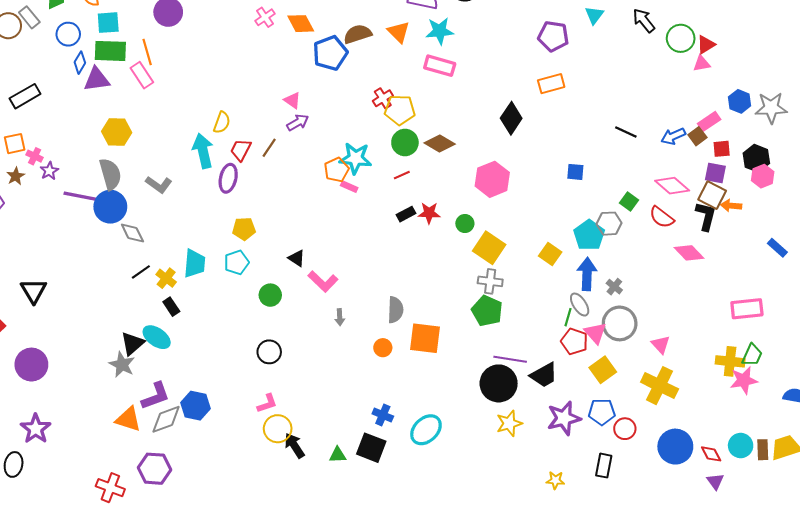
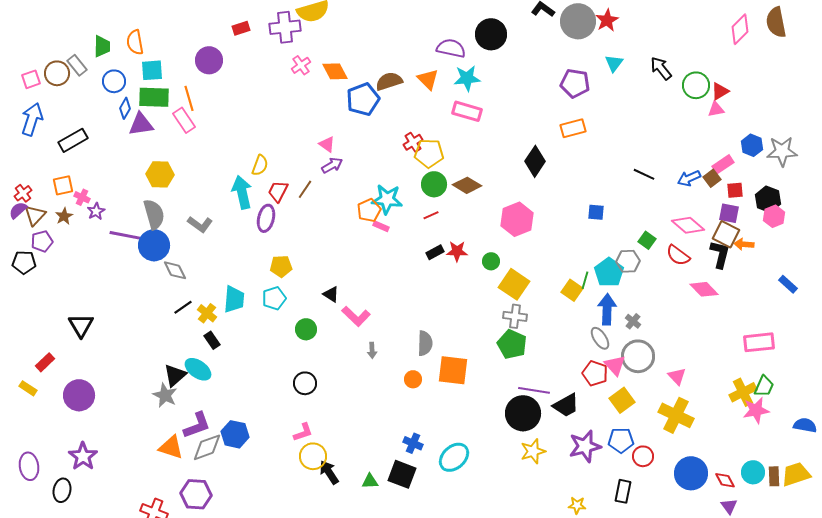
green line: (568, 317) -> (585, 280), moved
yellow cross: (730, 361) -> (743, 392), turned -32

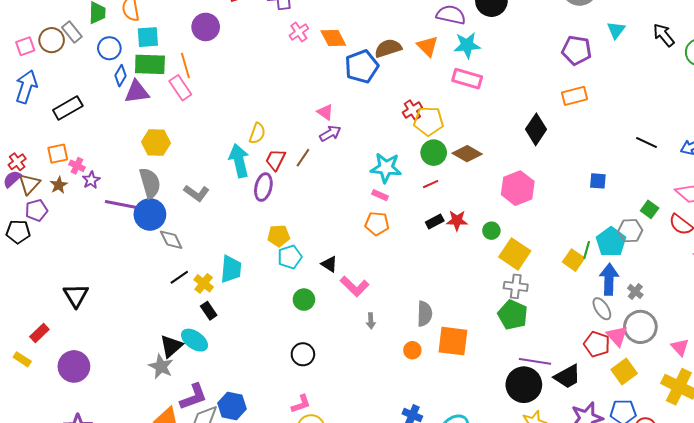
orange pentagon: (369, 210) -> (377, 224), moved, turned 30
cyan pentagon: (274, 298) -> (290, 257), moved

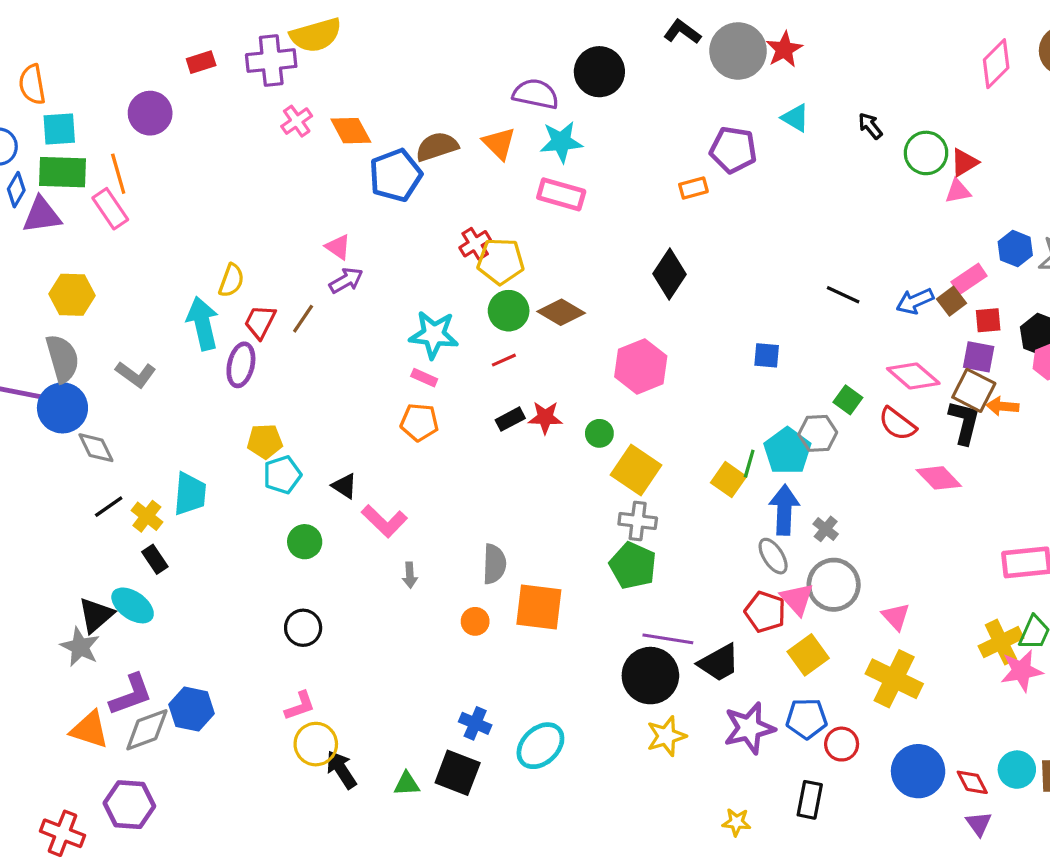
cyan triangle: (616, 30) -> (795, 118), turned -36
black arrow: (664, 35) -> (870, 126), size x0.7
orange rectangle: (575, 96) -> (693, 188), moved, size x0.7

